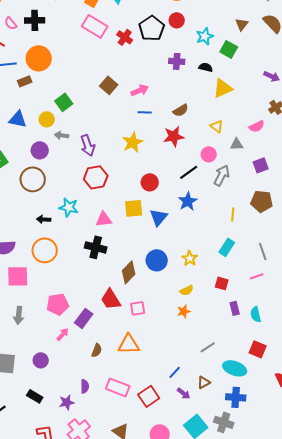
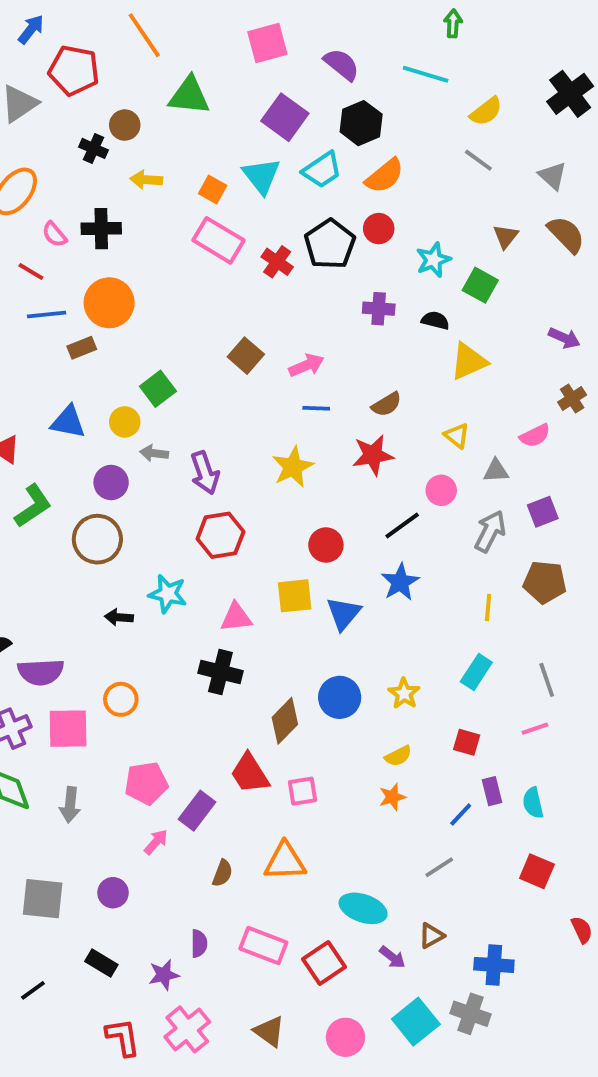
gray arrow: (222, 175) -> (490, 531), moved
orange circle: (45, 250) -> (121, 699), moved, size x0.7
cyan ellipse: (235, 368) -> (363, 908), moved
blue line: (175, 372) -> (461, 815), moved

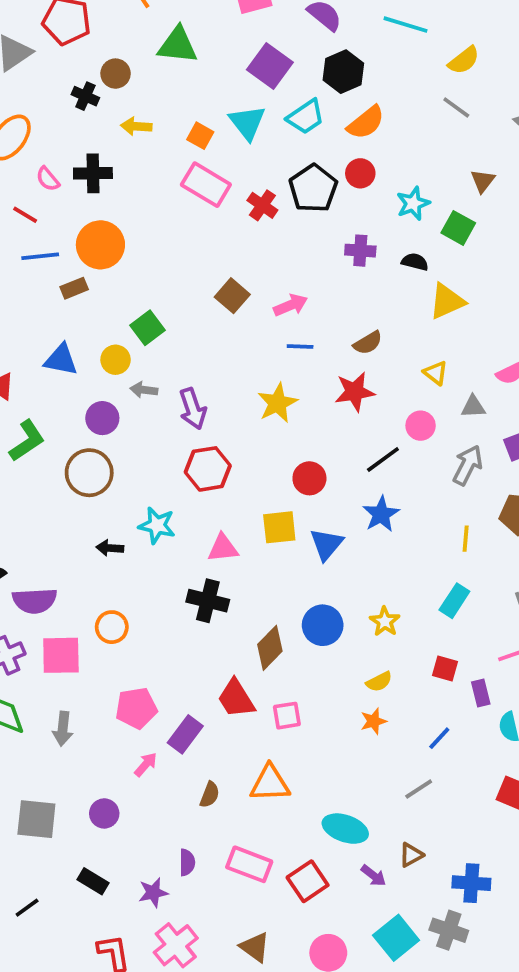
purple rectangle: (492, 791) -> (481, 693), moved

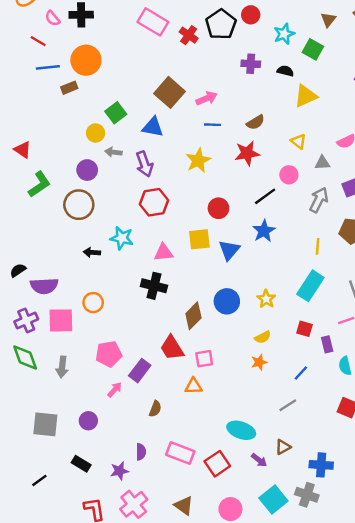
brown square: (232, 296) -> (170, 92), size x1.4
blue triangle: (61, 360) -> (153, 127), moved
cyan rectangle: (454, 601) -> (310, 286), size x1.4
orange triangle: (270, 783) -> (193, 386), moved, size x0.7

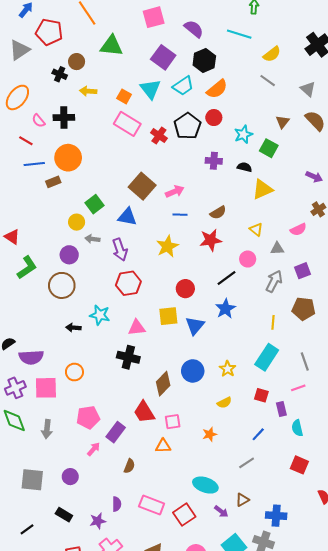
orange star: (259, 362) -> (210, 434), moved

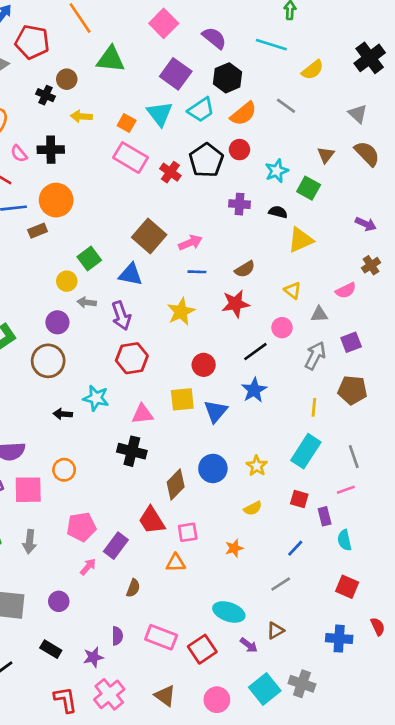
pink square: (154, 17) -> (164, 23), turned -30
gray line: (268, 81) -> (286, 106), moved
blue cross: (276, 516) -> (339, 639), moved

